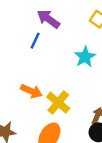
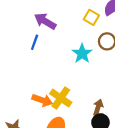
orange arrow: (31, 91) -> (42, 100), moved

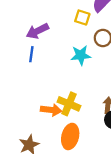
purple arrow: (45, 21) -> (37, 31), turned -45
cyan star: (82, 53) -> (81, 55), turned -30

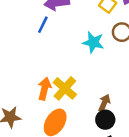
orange arrow: (51, 110) -> (44, 89), turned -102

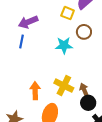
yellow cross: (65, 88) -> (64, 86), moved
brown arrow: (104, 103) -> (84, 90), turned -32

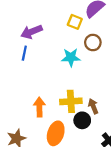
yellow cross: (64, 86) -> (71, 101), turned -30
black circle: (88, 103) -> (82, 120), moved

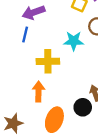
yellow cross: (71, 101) -> (48, 61), moved

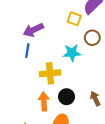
black circle: (83, 107) -> (67, 97), moved

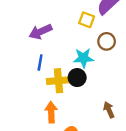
blue line: (27, 51) -> (40, 62), moved
black circle: (67, 97) -> (77, 78), moved

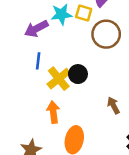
brown circle: (107, 41) -> (106, 34), size x1.5
cyan star: (83, 58) -> (61, 14), moved
yellow cross: (59, 81) -> (59, 79), turned -30

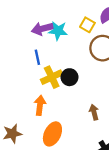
cyan star: (61, 14) -> (58, 31), moved
blue line: (38, 61) -> (37, 57), turned -32

